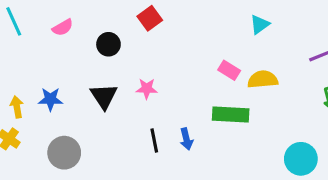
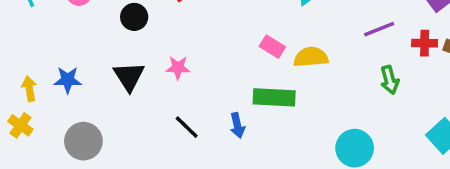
blue arrow: (186, 139) -> (237, 125), moved
black line: (154, 140) -> (187, 127), turned -35

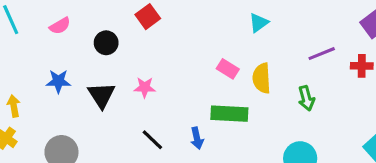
yellow semicircle: (311, 57) -> (262, 78), turned -88
blue star: (68, 80) -> (58, 81), moved
green arrow: (390, 80) -> (306, 98), moved

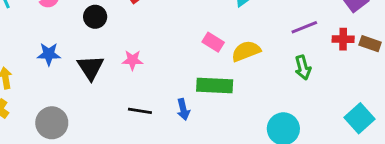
yellow semicircle: (262, 78) -> (246, 51), turned 72
green arrow: (306, 98) -> (303, 68), moved
black line: (152, 140) -> (140, 111), turned -35

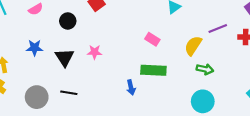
yellow semicircle: (246, 51) -> (193, 46), moved, turned -36
green arrow: (303, 68) -> (205, 69), moved, turned -63
black line: (140, 111) -> (69, 93), moved

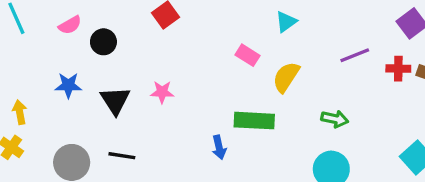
black circle: (68, 21) -> (103, 42), moved
pink rectangle: (152, 39) -> (248, 55), moved
yellow semicircle: (193, 46) -> (286, 77), moved

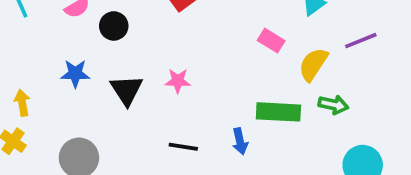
purple line: (355, 55) -> (361, 41), moved
green arrow: (335, 119) -> (333, 105), moved
black line: (122, 156) -> (183, 147), moved

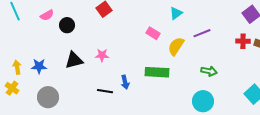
blue star: (75, 74) -> (39, 66), moved
black triangle: (127, 90) -> (74, 60), turned 48
green arrow: (333, 105) -> (209, 71), moved
blue arrow: (240, 141) -> (125, 82), moved

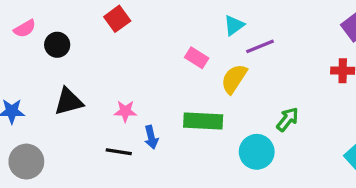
purple line: (202, 33) -> (260, 46), moved
pink star: (102, 55) -> (125, 111), moved
green arrow: (209, 71) -> (288, 119), turned -63
cyan circle: (203, 101) -> (257, 152), moved

